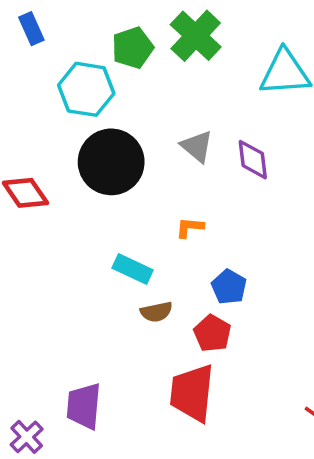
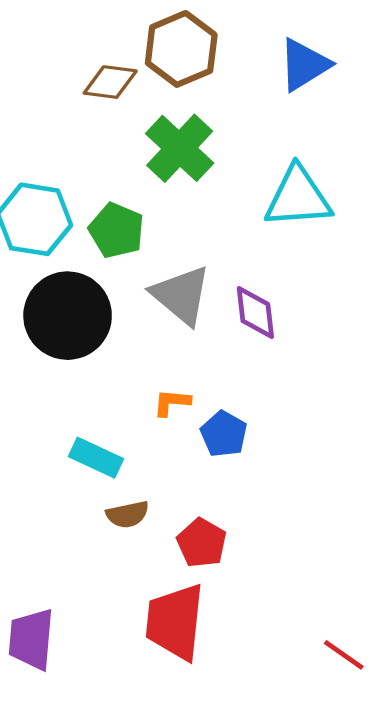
green pentagon: (133, 48) -> (116, 230), moved, turned -30
gray triangle: (197, 146) -> (181, 295), size x1.4
blue pentagon: (229, 287) -> (224, 434), moved

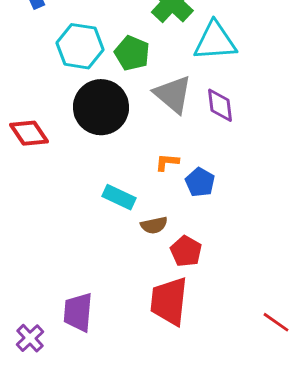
cyan triangle: (298, 197) -> (215, 41), moved
brown semicircle: (128, 514) -> (154, 225), moved

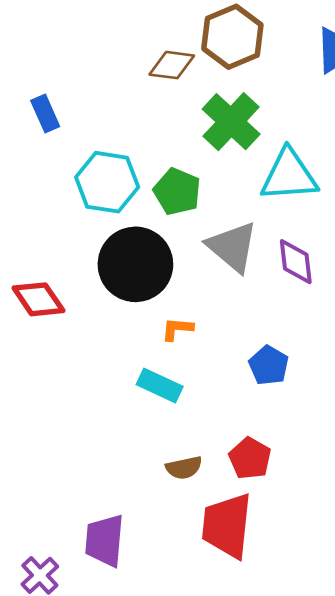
orange L-shape: (167, 162) -> (177, 329), moved
brown semicircle: (154, 225) -> (184, 468), moved

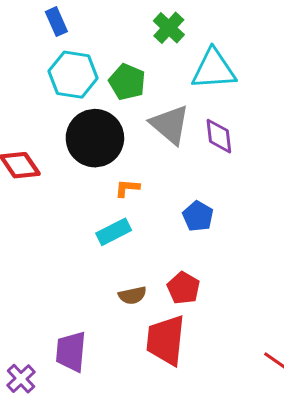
blue rectangle: (45, 114) -> (56, 22), moved
green cross: (231, 122) -> (169, 28), size x0.7
cyan rectangle: (160, 386) -> (114, 232), turned -52

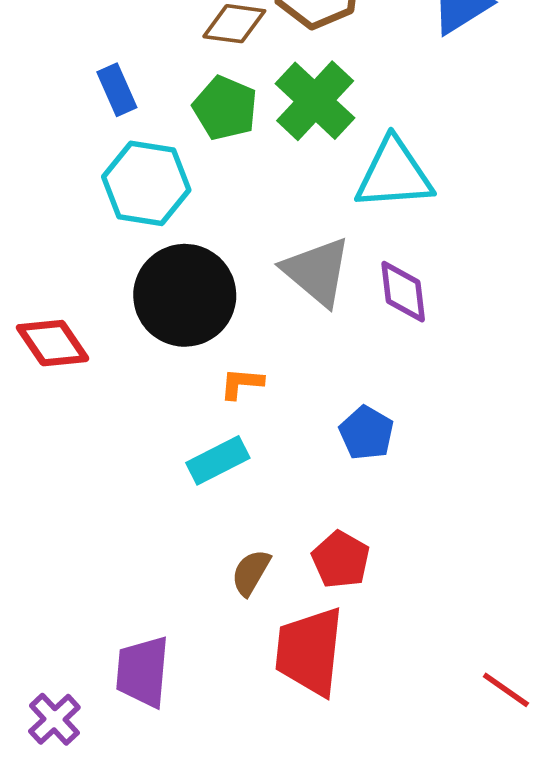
green cross: (169, 28) -> (315, 101), size x1.4
green pentagon: (127, 82) -> (225, 108), moved
brown semicircle: (132, 295) -> (251, 572), turned 132

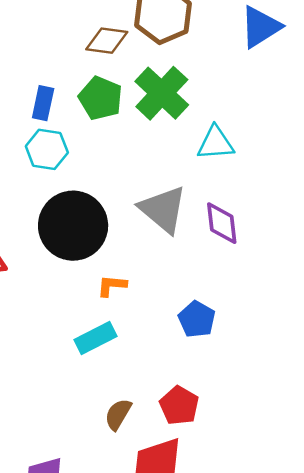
blue rectangle: (117, 90) -> (43, 103), moved, turned 36
cyan triangle: (394, 174) -> (216, 143), size x0.7
cyan hexagon: (146, 183) -> (47, 149), size x0.7

